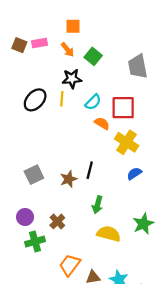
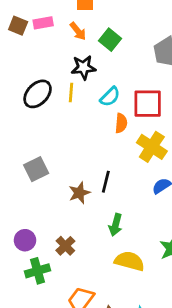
orange semicircle: (102, 123) -> (121, 123), turned 64
gray square: (34, 175) -> (36, 169), moved

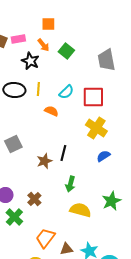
black star: (84, 67) -> (30, 61), moved, turned 30
black ellipse: (38, 94) -> (14, 90), turned 50
orange semicircle: (121, 123) -> (51, 111), moved, turned -72
green cross: (38, 271) -> (14, 217), turned -30

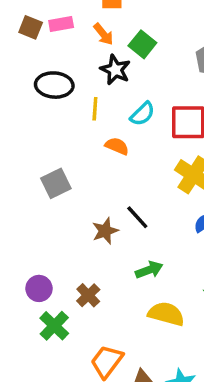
black star: (30, 61) -> (115, 70), moved
black ellipse: (14, 90) -> (54, 85), moved
gray square: (13, 144) -> (56, 183), moved
black line: (63, 153) -> (137, 217), turned -56
green arrow: (70, 184) -> (149, 270), turned -126

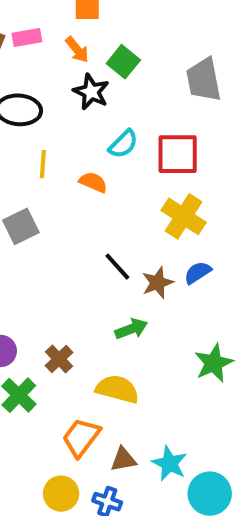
yellow line: (95, 109) -> (43, 164), moved
brown star: (105, 231) -> (157, 283), moved
yellow semicircle: (166, 314) -> (117, 389), moved

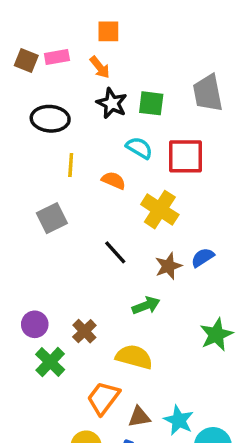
green square: (123, 62) -> (151, 103), moved, turned -32
cyan semicircle: (123, 144) -> (139, 148), turned -104
yellow cross: (184, 216) -> (160, 210), moved
black line: (117, 267) -> (115, 252), moved

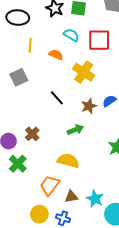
brown cross: (84, 331) -> (32, 134), moved

